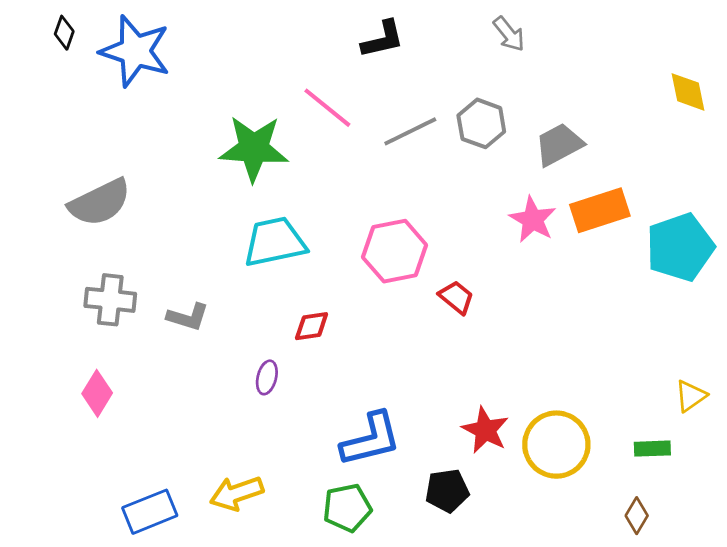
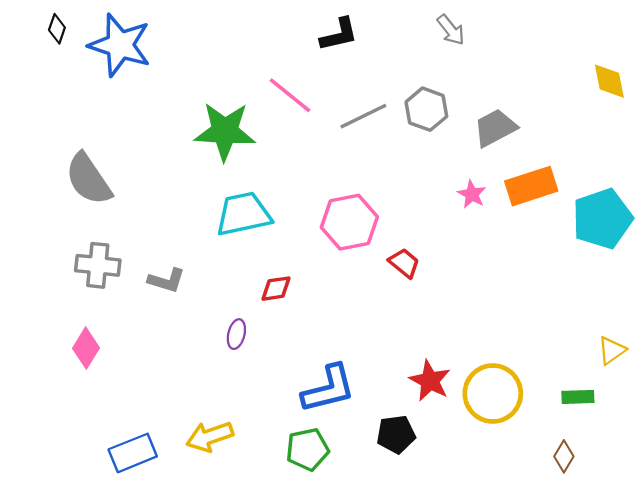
gray semicircle: (100, 202) -> (88, 179), turned 82
pink star: (533, 220) -> (472, 194), size x0.7

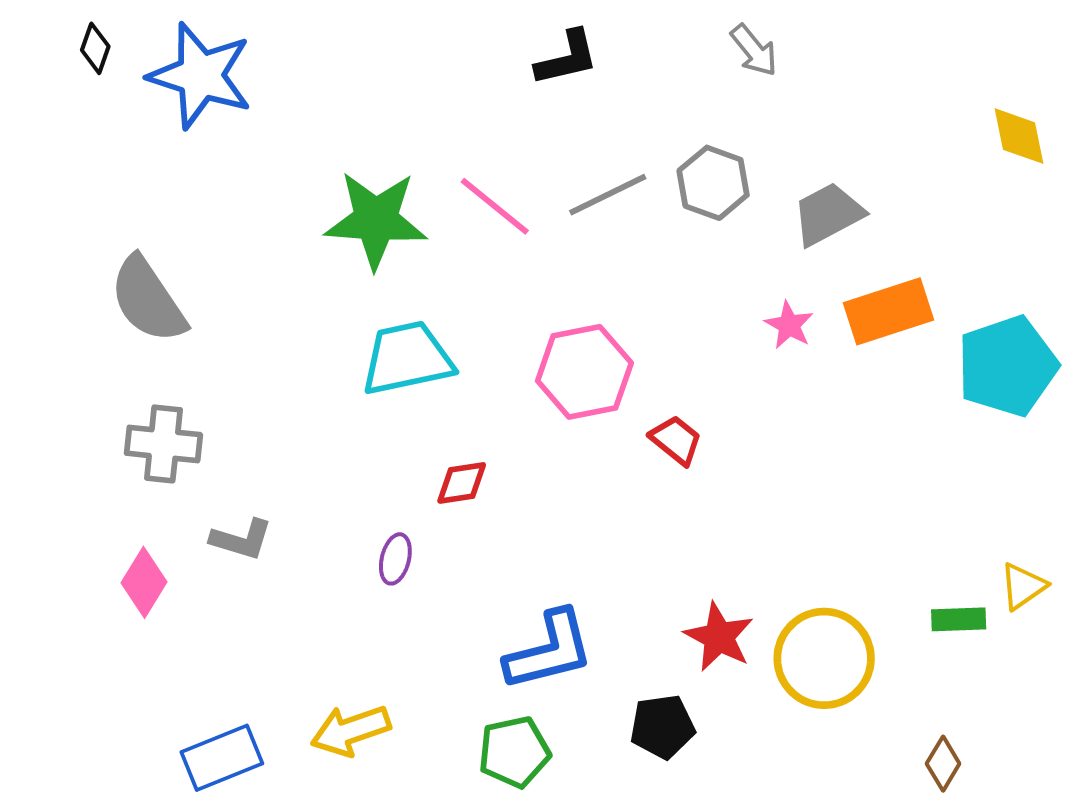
pink line: (290, 95) -> (495, 206), moved
gray L-shape: (167, 280) -> (241, 539), moved
green rectangle: (578, 397) -> (959, 619), moved

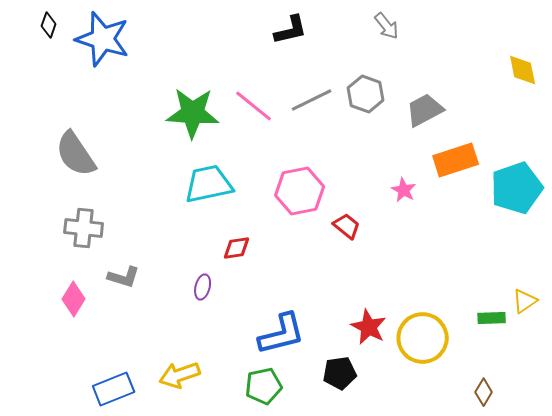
pink star: (789, 325) -> (404, 190), moved

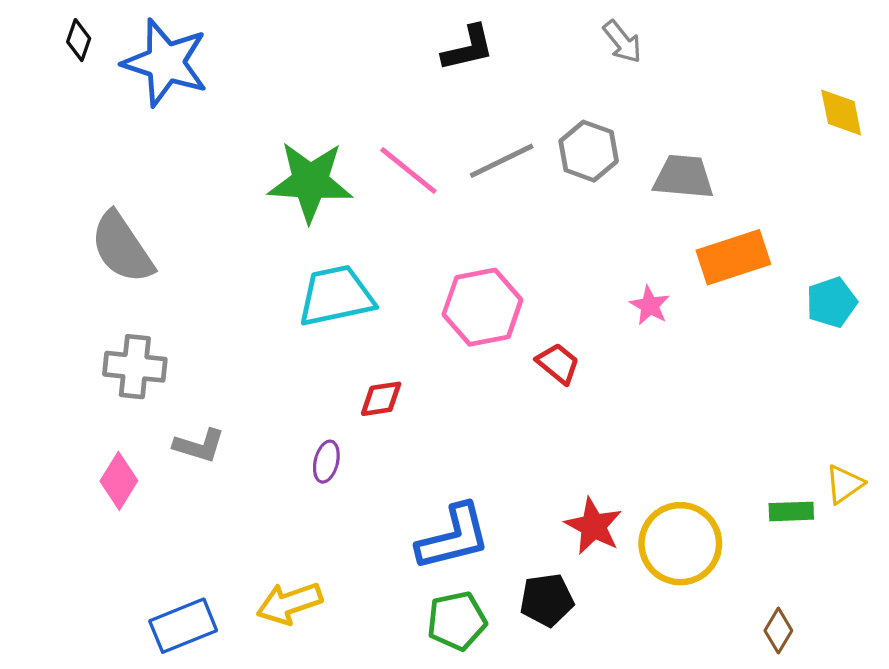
gray trapezoid: (425, 110) -> (684, 177), turned 33
cyan pentagon: (517, 188) -> (832, 302), size x0.6
green pentagon: (264, 386) -> (457, 621), moved

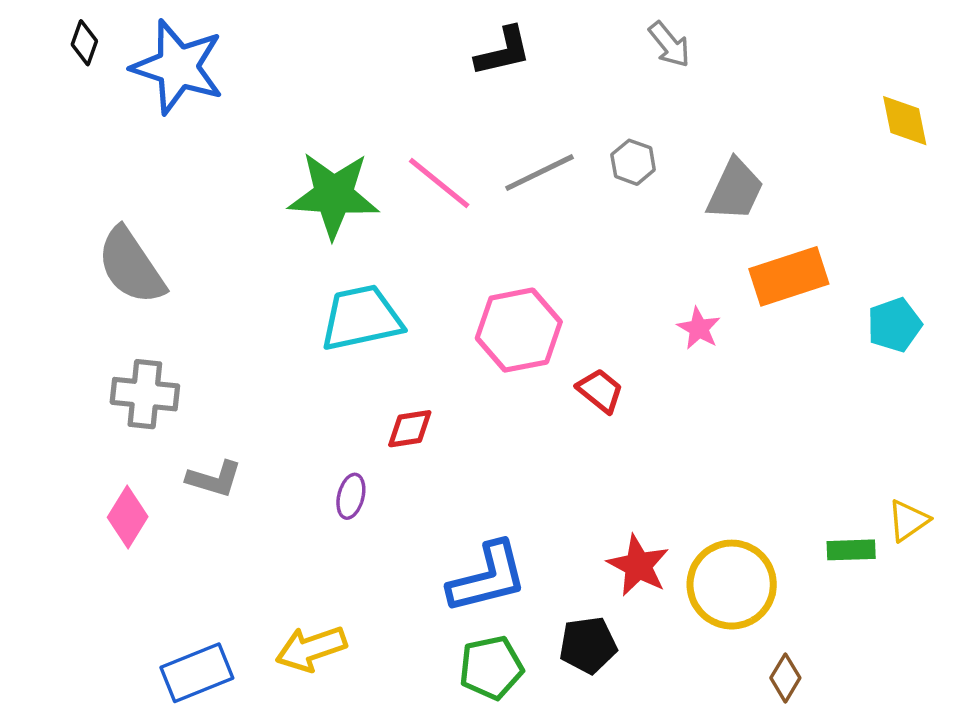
gray hexagon: (589, 151) -> (633, 162), size x0.7
gray trapezoid: (684, 177) -> (735, 190), turned 110
brown diamond: (778, 631) -> (785, 678), moved

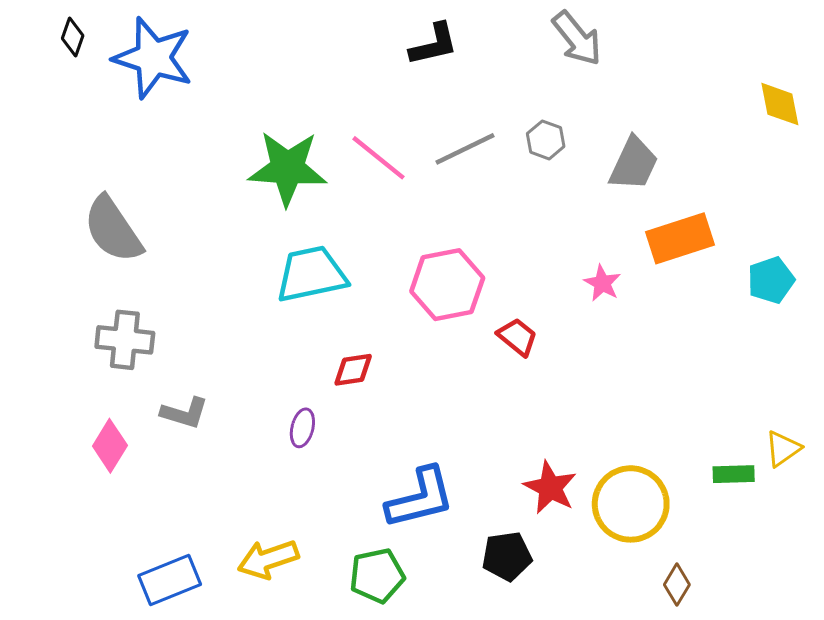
gray arrow: (669, 44) -> (577, 38), size x1.4
green pentagon: (491, 668) -> (377, 576), moved

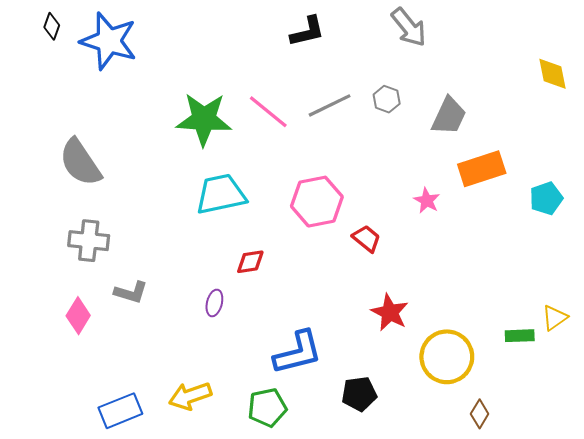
red star: (550, 488) -> (390, 312), moved

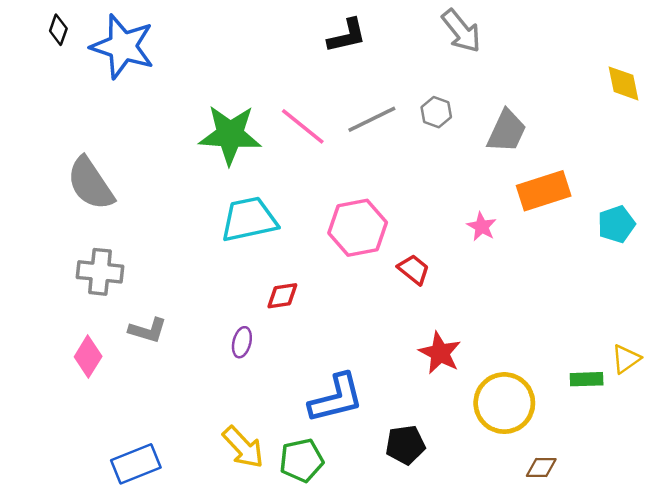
yellow arrow: (190, 396) -> (243, 447), moved, turned -114
brown diamond: (480, 414) -> (541, 467), turned 60

